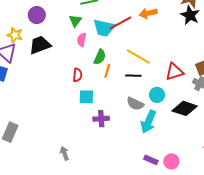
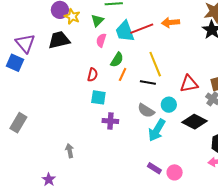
cyan trapezoid: (104, 28) -> (125, 31), turned 50
yellow star: (15, 35) -> (72, 16), moved
yellow line: (138, 57) -> (155, 64), turned 30

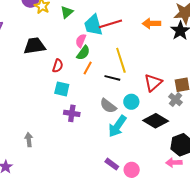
orange arrow: (170, 22) -> (151, 23), moved
black trapezoid: (59, 40) -> (34, 46), moved
pink semicircle: (101, 40) -> (81, 41), moved
red triangle: (189, 84) -> (153, 83), turned -36

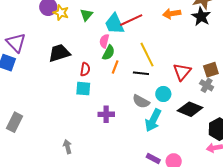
cyan square: (62, 89) -> (83, 89), moved

